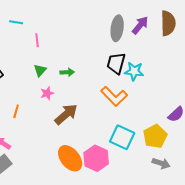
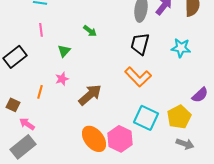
pink line: (37, 40) -> (41, 30), moved
cyan star: (134, 71) -> (181, 48), moved
green arrow: (67, 72) -> (90, 31), moved, turned 40
pink star: (47, 93) -> (62, 79), moved

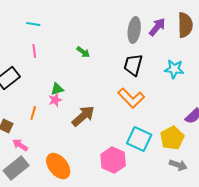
green triangle: (64, 51) -> (57, 89), moved, turned 32
orange ellipse: (94, 139) -> (58, 166), moved

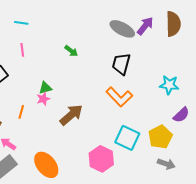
gray ellipse: (134, 30) -> (122, 29), turned -70
cyan star: (174, 69) -> (169, 85), moved

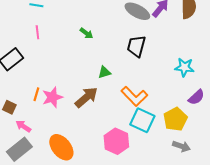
green triangle: (45, 88) -> (104, 72), moved
orange L-shape: (119, 97) -> (134, 96), moved
pink star: (43, 99) -> (52, 97), moved, size x1.5

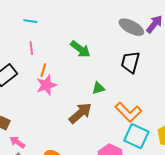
green arrow: (86, 33) -> (80, 49), size x1.5
orange line: (36, 94) -> (43, 70), moved
pink star: (52, 97) -> (46, 85), moved

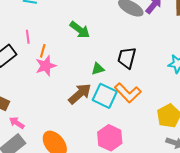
pink line: (31, 48) -> (28, 37), moved
black trapezoid: (130, 62) -> (127, 58), moved
cyan square: (136, 136) -> (105, 96), moved

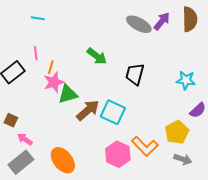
green arrow: (80, 30) -> (97, 56), moved
green triangle: (98, 69) -> (68, 94), moved, size x1.5
orange L-shape: (128, 93) -> (145, 146), moved

